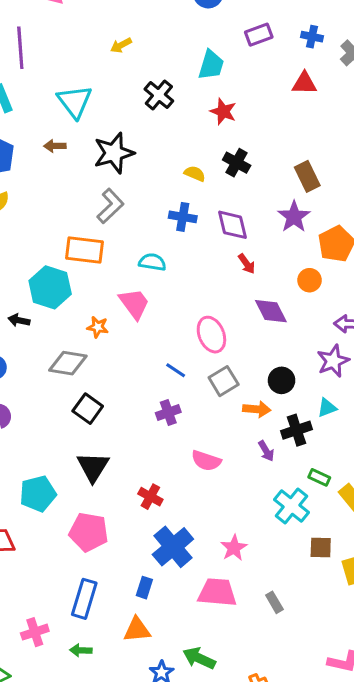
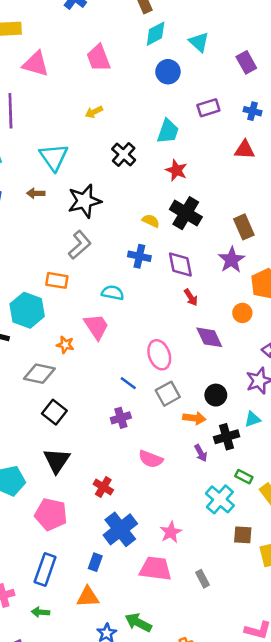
black cross: (237, 163) -> (186, 213), size x1.4
orange rectangle: (85, 250) -> (57, 280), size x0.7

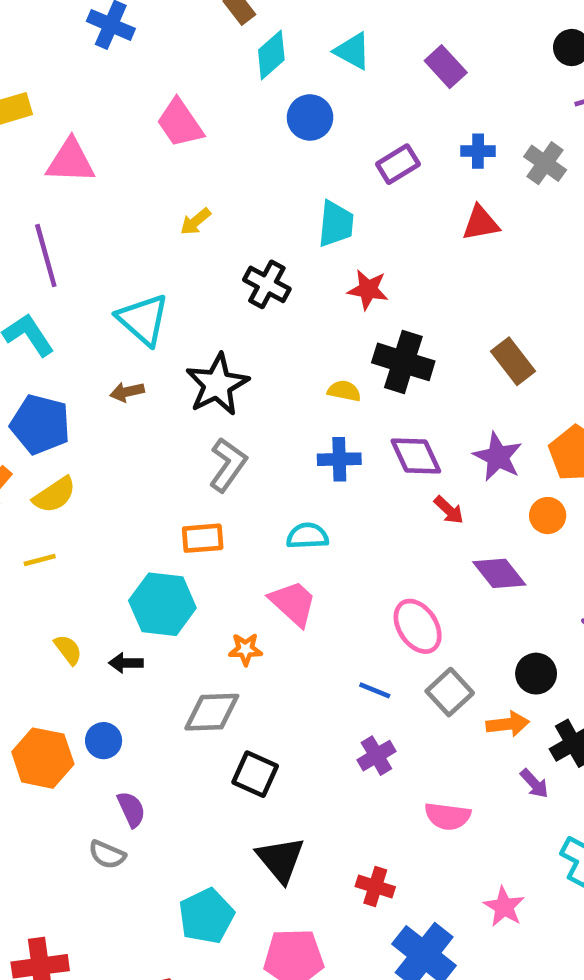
purple star: (232, 260) -> (498, 457), moved
pink star: (171, 532) -> (504, 907), moved

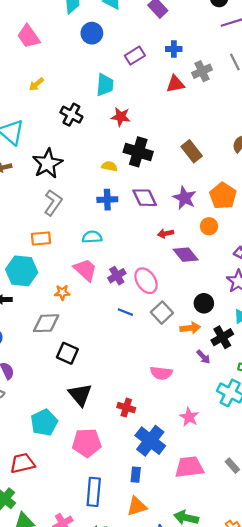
gray cross: (545, 163) -> (202, 71), moved, turned 30
red arrow: (449, 510) -> (166, 233), moved, turned 126
purple cross: (376, 756) -> (117, 276), moved

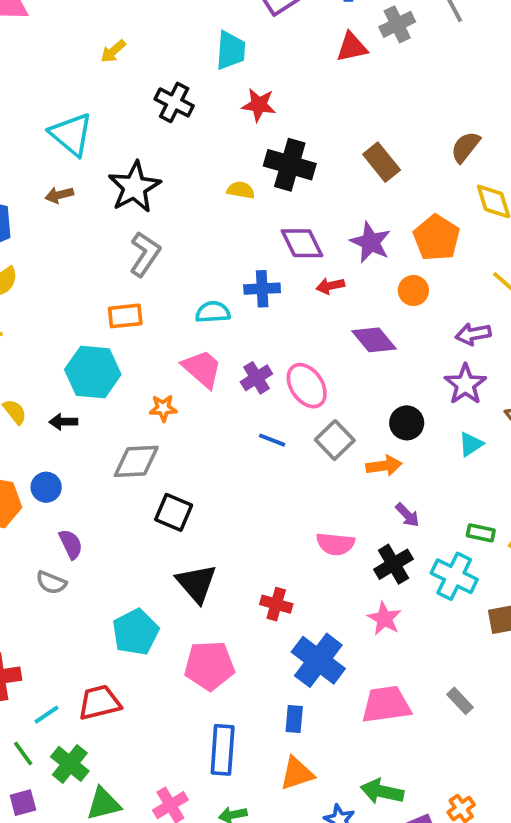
blue cross: (107, 200) -> (262, 289), moved
red arrow: (166, 233) -> (330, 286), moved
black cross: (222, 337) -> (393, 564), moved

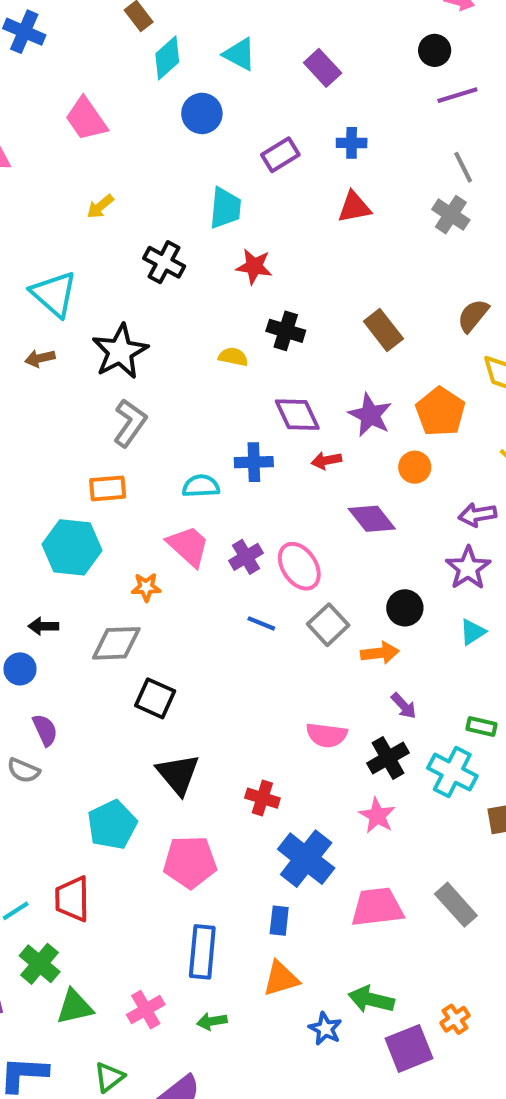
gray cross: (397, 24) -> (451, 215), moved, turned -32
black cross: (290, 165) -> (286, 331), size x0.7
black arrow: (63, 422) -> (43, 626), moved
gray rectangle: (460, 701) -> (456, 905), size x1.5
red trapezoid: (99, 702) -> (72, 899), turned -78

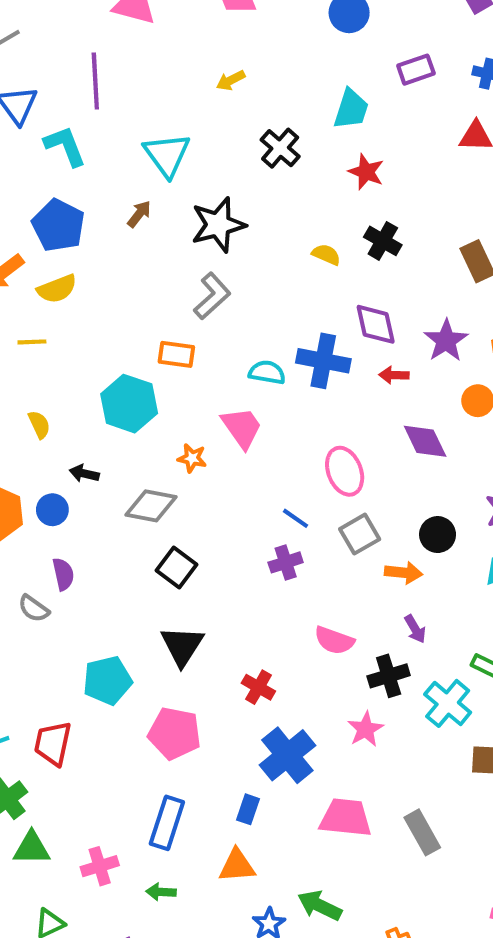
brown arrow: (40, 358) -> (139, 214), turned 128
blue cross: (254, 462) -> (323, 361), size x1.4
purple cross: (246, 557) -> (286, 562), moved

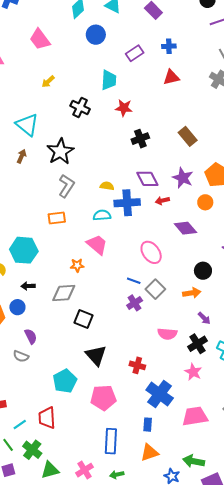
black cross: (383, 241) -> (140, 139), turned -36
yellow semicircle: (326, 255) -> (107, 186), moved
cyan hexagon: (129, 404) -> (24, 250), moved
gray square: (360, 534) -> (155, 289), moved

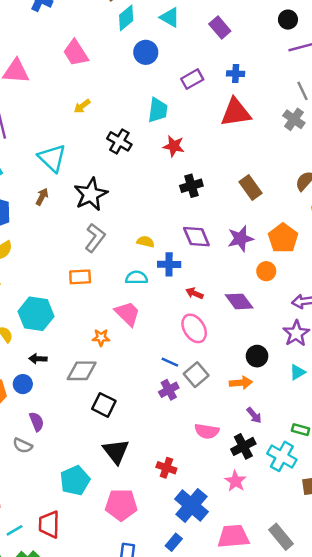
red triangle: (171, 77) -> (236, 112), size x1.5
purple star: (183, 178) -> (240, 239), turned 30
red arrow: (162, 201) -> (194, 293), moved, turned 32
blue cross: (127, 203) -> (169, 264), size x0.7
blue rectangle: (148, 425) -> (174, 542), turned 32

